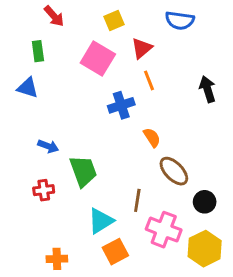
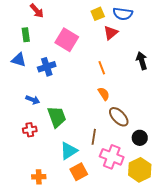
yellow square: (114, 20) -> (98, 14), moved
red triangle: (142, 48) -> (111, 33), moved
orange line: (149, 80) -> (102, 68), moved
blue cross: (121, 105) -> (47, 67), moved

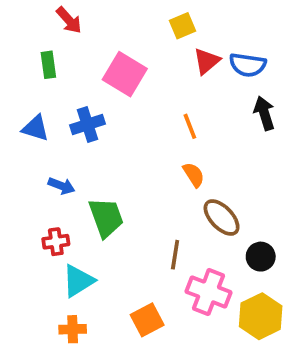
blue semicircle: (123, 14) -> (248, 65), moved
blue triangle: (19, 60) -> (35, 128), moved
cyan triangle: (69, 151) -> (78, 281), moved

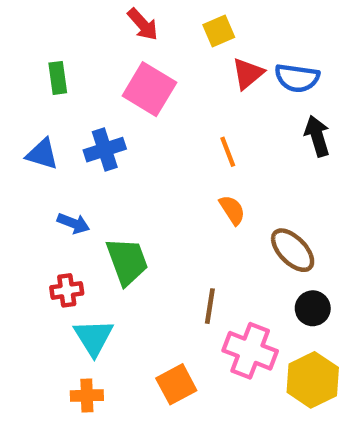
red arrow: (69, 20) -> (143, 24), moved
brown ellipse: (222, 217) -> (293, 250), moved
cyan triangle: (78, 281) -> (94, 337), turned -30

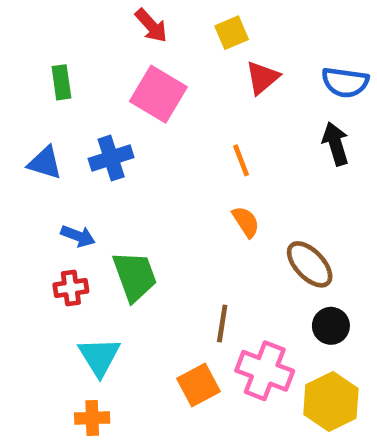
blue semicircle: (297, 78) -> (345, 82), moved
red cross: (67, 290) -> (71, 288), moved
orange square: (176, 384) -> (199, 385), moved

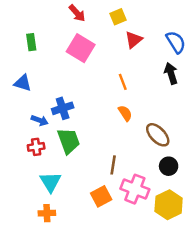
blue semicircle: (345, 82) -> (176, 42), turned -130
blue cross: (111, 158) -> (63, 108), moved

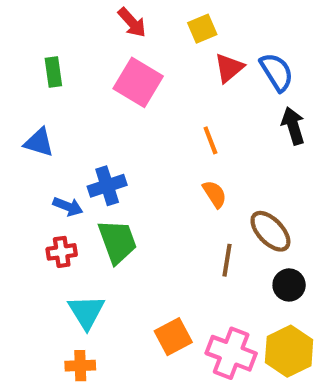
blue semicircle: (176, 42) -> (277, 72), moved
brown line: (113, 165) -> (227, 260), moved
pink cross: (135, 189) -> (231, 353), moved

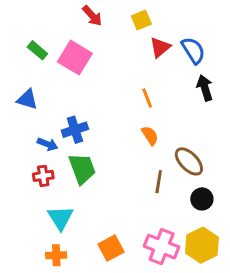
green rectangle: (53, 72) -> (37, 50), turned -42
pink square: (138, 82) -> (75, 58), moved
orange square: (173, 337) -> (111, 248), moved

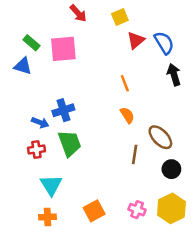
pink square: (75, 58) -> (63, 49), turned -36
blue triangle: (27, 99) -> (23, 66), moved
pink cross: (162, 247) -> (137, 210), size x0.6

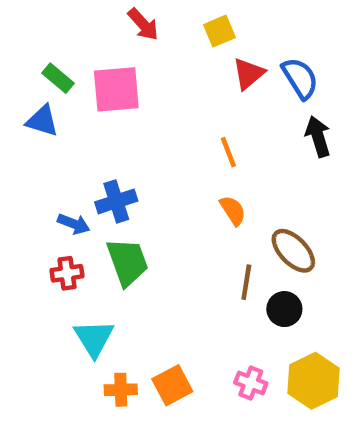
black circle: (171, 169) -> (284, 309), moved
orange cross: (47, 217) -> (121, 390), moved

